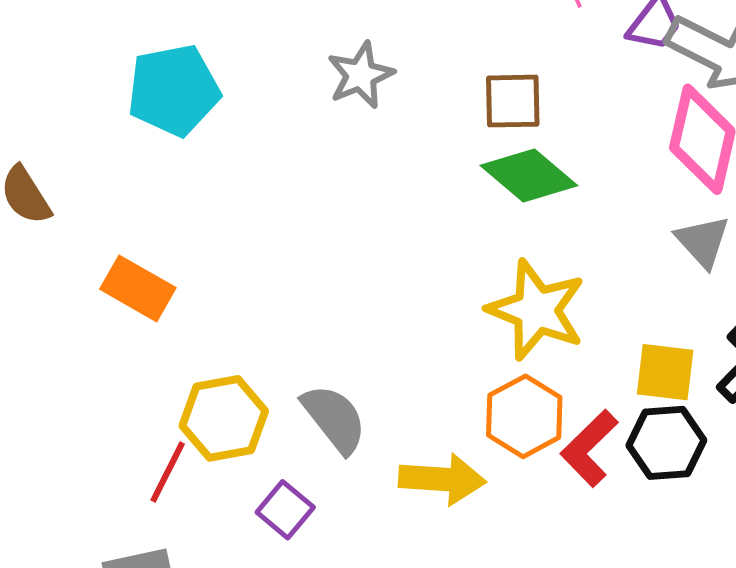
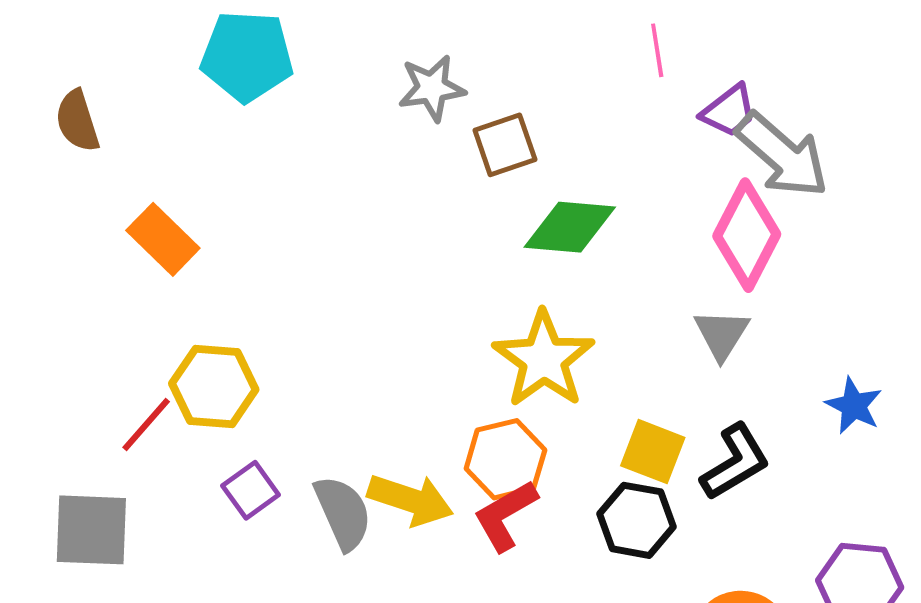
brown square: (513, 101) -> (505, 145), moved, turned -32
green diamond: (529, 175) -> (570, 227), turned -50
gray semicircle: (334, 419) -> (343, 513), moved
red L-shape: (589, 448) -> (505, 515), moved

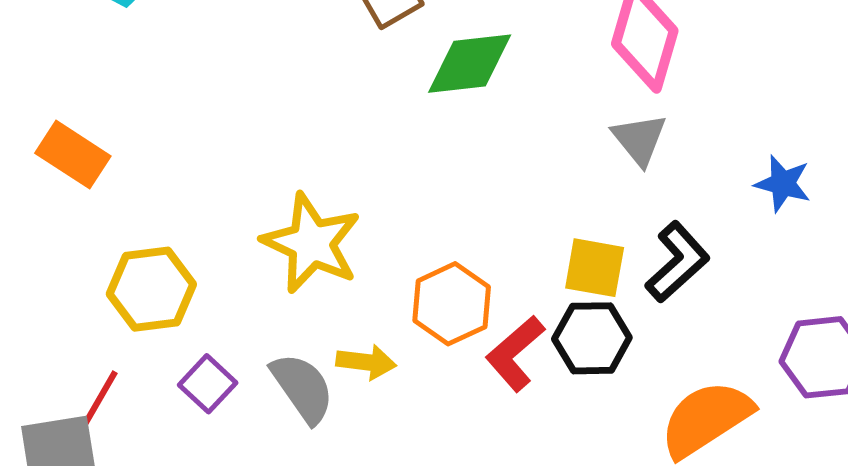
yellow star: (544, 359) -> (311, 243), moved
red line: (146, 425) -> (99, 400), moved
yellow arrow: (410, 500) -> (366, 362), size x0.7
red L-shape: (505, 515) -> (515, 353), moved

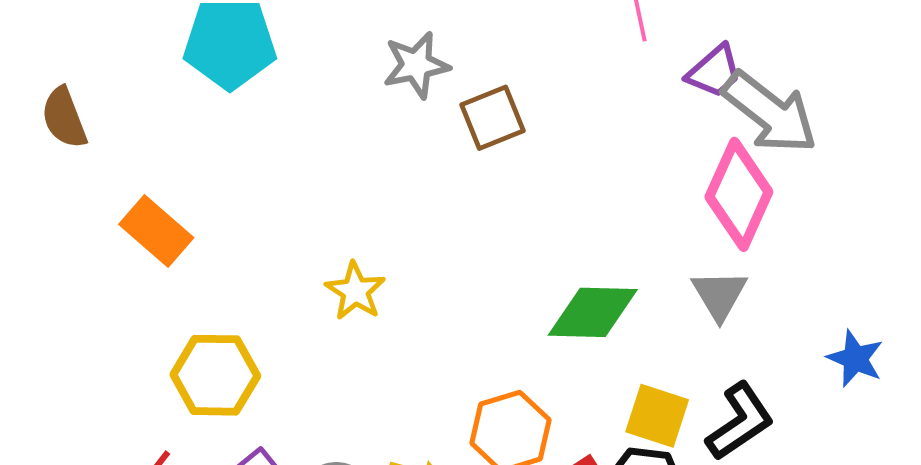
green diamond: (470, 64) -> (593, 312), moved
yellow star: (311, 243) -> (355, 291), moved, size x0.6

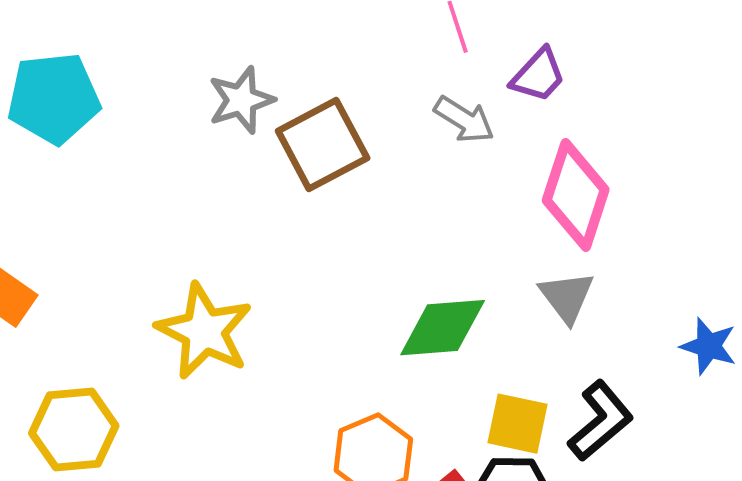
gray arrow: (770, 112) -> (464, 120), moved, size x0.6
brown square: (492, 118) -> (323, 145), size x1.4
yellow star: (355, 291) -> (204, 331), size x1.6

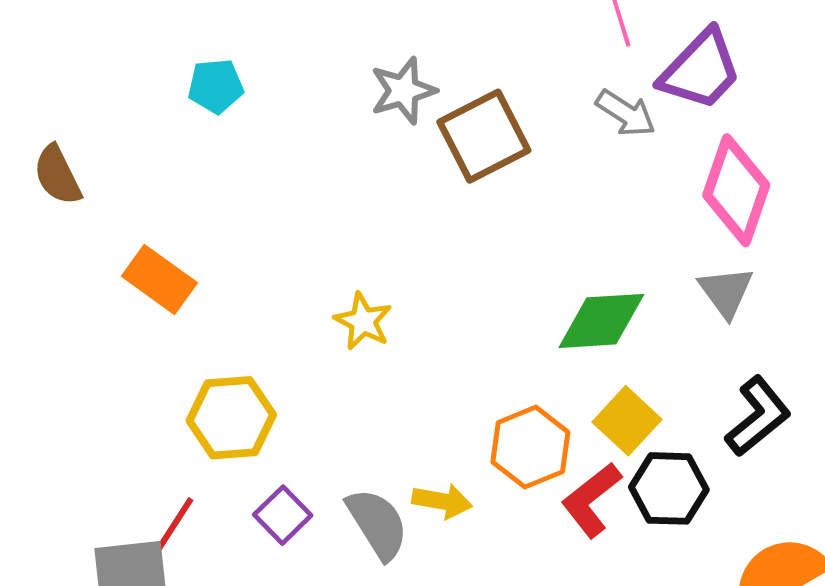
purple trapezoid: (538, 75) -> (701, 70), size x1.5
cyan pentagon: (54, 98) -> (216, 86), size x0.6
yellow star: (204, 331) -> (363, 321), size x0.6
yellow square: (517, 424) -> (627, 421), moved, turned 30

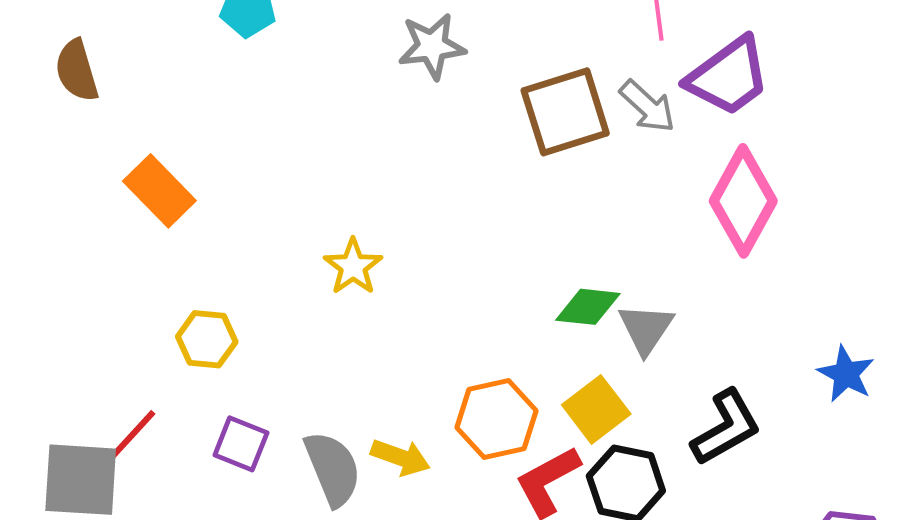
brown square: (484, 136) -> (565, 112), moved
gray triangle: (726, 292) -> (646, 329), moved
green diamond: (601, 321) -> (588, 307), size x0.7
yellow hexagon: (231, 418) -> (207, 339), size x0.7
purple square: (283, 515) -> (241, 444), turned -34

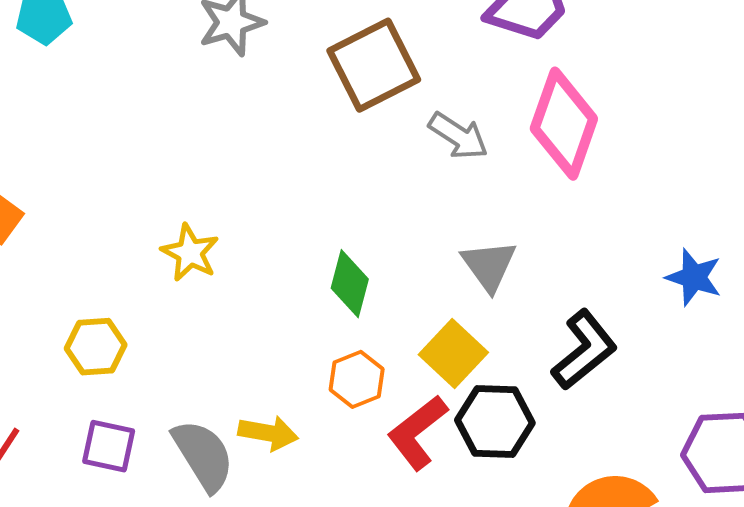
gray arrow: (647, 106) -> (458, 136), moved
green diamond: (588, 307) -> (350, 284), moved, turned -72
yellow hexagon: (207, 339) -> (96, 347), moved
orange hexagon: (496, 419) -> (357, 379), size x0.7

